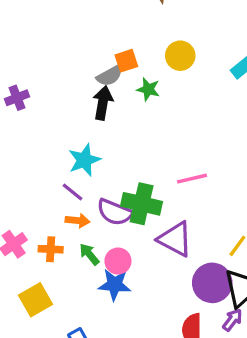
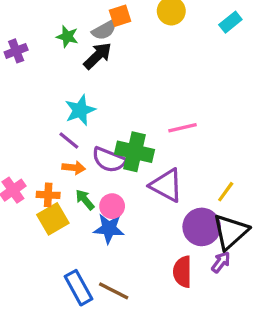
green star: (148, 89) -> (67, 37), moved
black arrow: (103, 103) -> (98, 56), turned 36
yellow square: (35, 300) -> (53, 219), moved

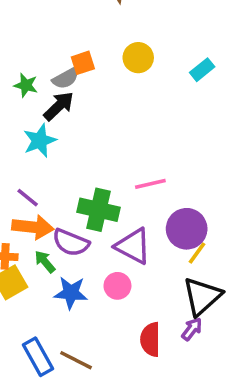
cyan star: (80, 110) -> (40, 141), moved
purple semicircle: (109, 160) -> (71, 243), moved
orange arrow: (74, 168) -> (33, 227), size x1.6
pink circle: (112, 206) -> (117, 286), moved
purple circle: (202, 227) -> (187, 229), moved

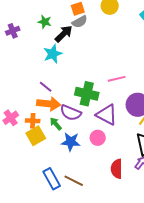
gray semicircle: (66, 78) -> (80, 22), moved

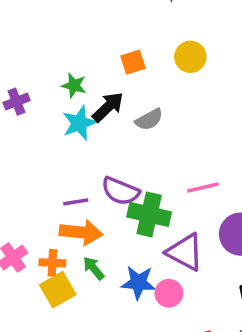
gray semicircle: (80, 22) -> (149, 119), moved
cyan star: (53, 54) -> (79, 123), moved
purple line: (46, 87) -> (76, 202), turned -48
purple semicircle: (71, 113) -> (120, 191), moved
blue star: (71, 142) -> (138, 283), moved

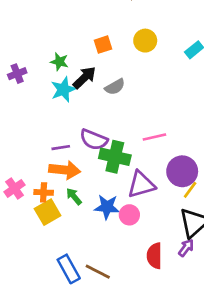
purple triangle: (185, 252) -> (141, 184), turned -44

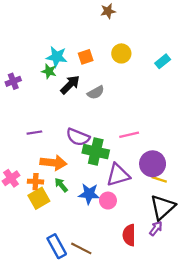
cyan star: (63, 89) -> (57, 57), moved, turned 30
purple line: (61, 148) -> (34, 133), moved
yellow line: (190, 190) -> (159, 179), turned 72

